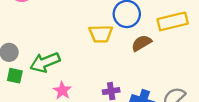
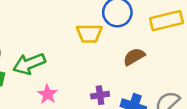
brown semicircle: (141, 43) -> (134, 57), moved

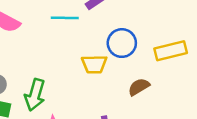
green arrow: (29, 64) -> (35, 95), turned -52

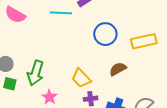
yellow trapezoid: (94, 64) -> (81, 78), moved, turned 45

